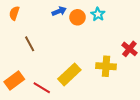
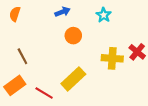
orange circle: (77, 17) -> (73, 36), moved
brown line: (30, 44) -> (22, 56), moved
yellow cross: (106, 66) -> (112, 58), moved

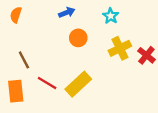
yellow cross: (112, 58) -> (120, 48), moved, turned -30
orange rectangle: (15, 85) -> (16, 91), turned -60
red line: (44, 93) -> (47, 83), moved

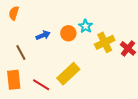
blue arrow: (67, 12) -> (43, 35), moved
cyan star: (111, 16) -> (86, 26), moved
red line: (47, 83) -> (41, 85), moved

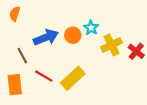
blue arrow: (43, 35) -> (46, 37), size x1.6
red line: (41, 85) -> (44, 76), moved

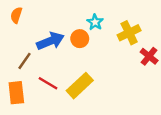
cyan star: (91, 28) -> (95, 22), moved
yellow cross: (111, 45) -> (129, 33), moved
brown line: (22, 56) -> (25, 61), turned 63

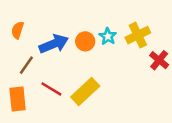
orange semicircle: (16, 15) -> (18, 30), moved
cyan star: (95, 22) -> (108, 36), moved

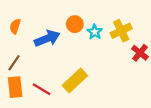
orange circle: (85, 41) -> (75, 24), moved
brown line: (26, 65) -> (14, 63), moved
red line: (51, 89) -> (42, 89), moved

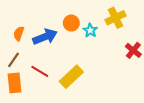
orange semicircle: (15, 26) -> (19, 34), moved
yellow cross: (121, 31) -> (115, 18), moved
red line: (42, 89) -> (40, 71), moved

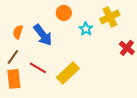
orange circle: (71, 23) -> (64, 13), moved
blue arrow: (45, 37) -> (43, 35), turned 75

